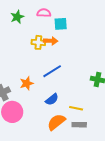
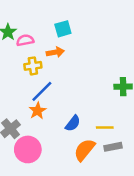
pink semicircle: (44, 13) -> (25, 40), moved
yellow cross: (38, 42) -> (33, 66), moved
blue line: (52, 71) -> (42, 91), moved

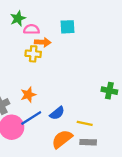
orange arrow: (55, 52) -> (43, 42), moved
blue line: (42, 91) -> (31, 118), moved

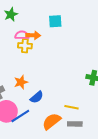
pink semicircle: (32, 29) -> (22, 35), moved
blue semicircle: (57, 113) -> (37, 97), moved
blue line: (31, 118) -> (20, 116), moved

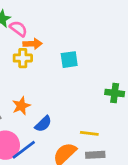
cyan square: (55, 21) -> (69, 60), moved
pink semicircle: (22, 35) -> (18, 29), moved, turned 40

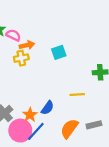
orange star: (21, 106) -> (30, 115), moved
yellow line: (89, 133) -> (77, 94), moved

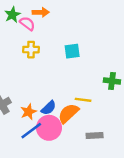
orange arrow: (27, 45) -> (41, 12), moved
orange semicircle: (69, 129) -> (68, 113), moved
pink circle: (20, 131) -> (49, 128), moved

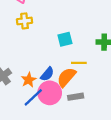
cyan square: (72, 51) -> (65, 39), moved
gray rectangle: (95, 136) -> (76, 97), moved

